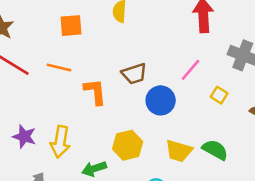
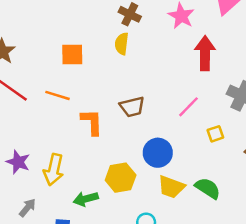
yellow square: (219, 95) -> (215, 134), turned 35
blue circle: (161, 100) -> (158, 153), moved

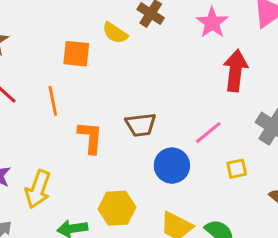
yellow semicircle: (122, 44) -> (115, 33), moved, turned -70
orange line: (58, 95) -> (53, 101), turned 55
blue circle: (158, 153) -> (172, 166), moved

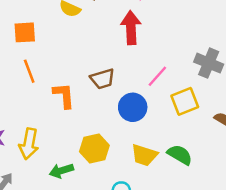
orange square: (76, 54) -> (25, 32), moved
red arrow: (235, 71) -> (131, 28), moved
yellow square: (237, 169) -> (185, 101), size x1.6

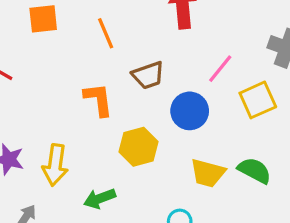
orange line: (29, 71) -> (106, 33), moved
yellow hexagon: (94, 148) -> (138, 147), moved

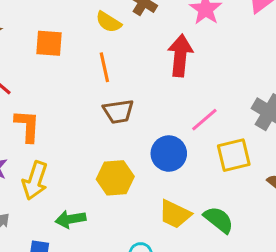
brown trapezoid: (148, 75) -> (118, 111), moved
orange L-shape: (98, 100) -> (27, 126), moved

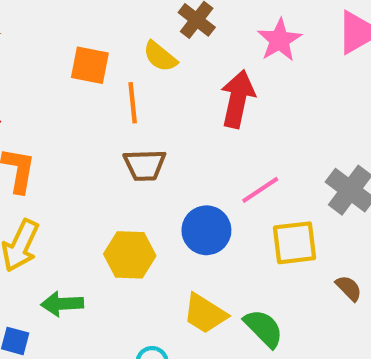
yellow semicircle: (108, 22) -> (160, 56), moved
orange square: (49, 43) -> (90, 65), moved

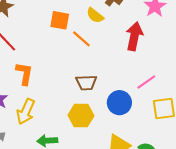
orange line: (133, 103) -> (81, 39), turned -42
brown trapezoid: (145, 165) -> (86, 83), moved

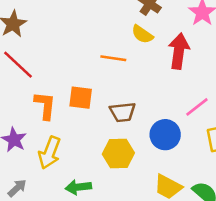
yellow semicircle: (95, 15) -> (142, 34), moved
orange square: (60, 20) -> (81, 98), moved
orange line: (81, 39) -> (113, 58), turned -30

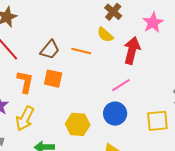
pink line: (197, 107) -> (121, 85), moved
brown trapezoid: (123, 112) -> (50, 50), moved, turned -50

